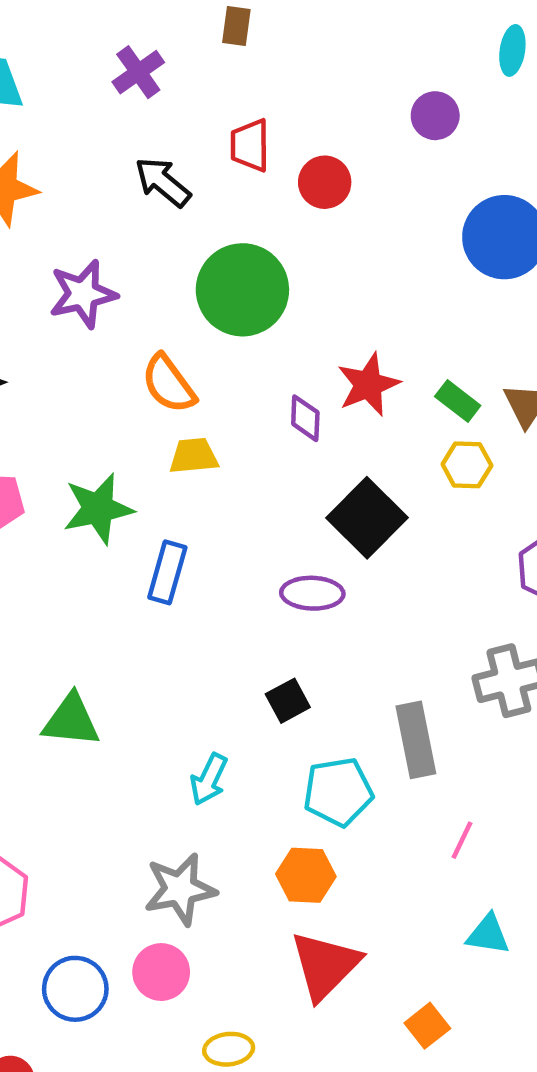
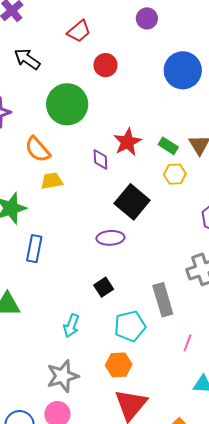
red trapezoid: (250, 145) -> (79, 31), moved, turned -125
red circle: (325, 182) -> (105, 65), moved
blue rectangle: (167, 572) -> (34, 249), moved

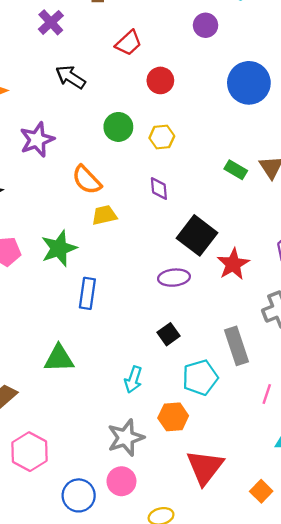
green circle: (67, 104) -> (118, 127), size x0.6
red star: (127, 142) -> (233, 264), moved
yellow hexagon: (175, 174) -> (162, 137), moved
orange hexagon: (119, 365) -> (173, 417), moved

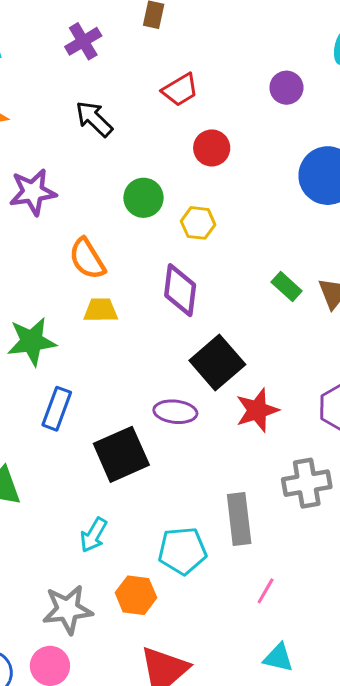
purple diamond: (159, 189) -> (180, 290), size x1.6
black square: (168, 334) -> (121, 454), moved, size x1.8

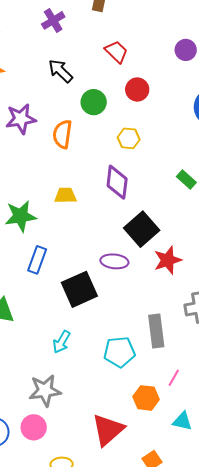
red trapezoid: (180, 90) -> (116, 52), turned -105
green circle: (143, 198) -> (94, 102), moved
orange semicircle: (87, 259) -> (62, 134), moved, turned 40
orange hexagon: (136, 595) -> (146, 398), moved

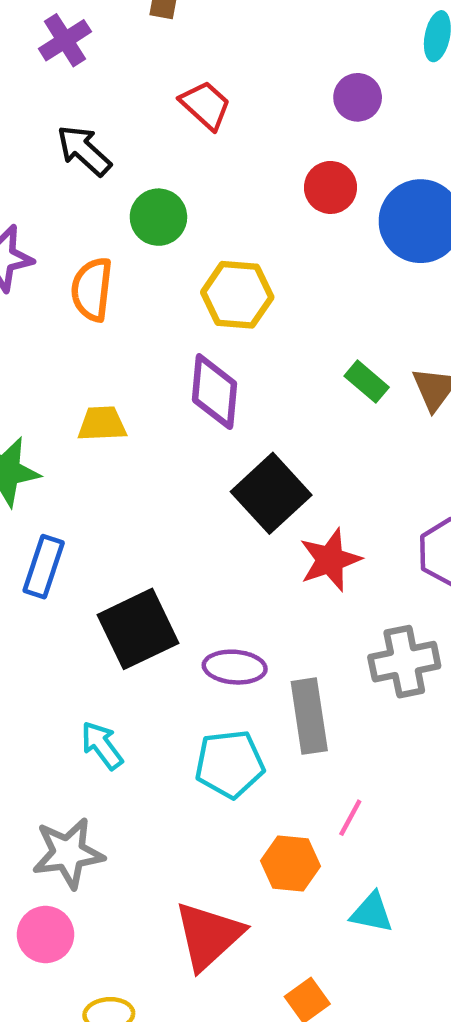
red circle: (137, 89) -> (331, 187), moved
yellow hexagon: (129, 138) -> (237, 295), size x1.4
purple ellipse: (114, 261) -> (235, 667), moved
cyan arrow: (62, 342) -> (102, 745), turned 115

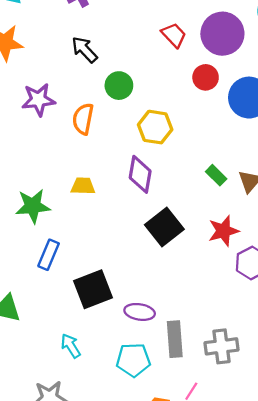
purple circle: (358, 97) -> (222, 34), size x1.8
red trapezoid: (206, 105) -> (174, 35), moved
red star: (330, 560) -> (223, 231), moved
gray cross: (404, 662) -> (222, 346), moved

